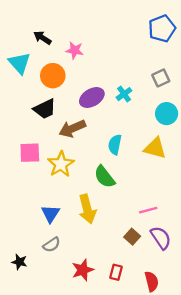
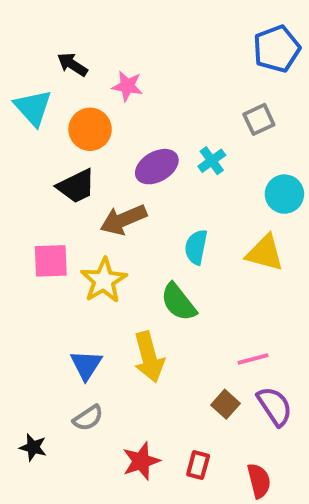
gray square: (161, 78) -> (259, 119), moved

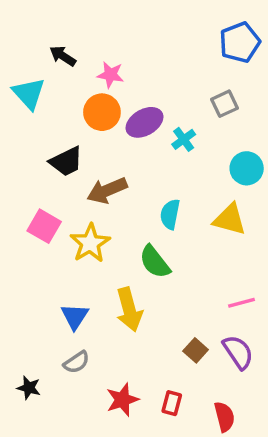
orange circle: (90, 129) -> (102, 112), moved
purple ellipse: (157, 167) -> (144, 122), moved
pink square: (51, 261) -> (44, 226), turned 32
pink line: (253, 359) -> (241, 303), moved

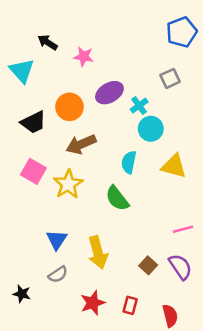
orange circle: (102, 112) -> (69, 107), moved
black trapezoid: (66, 162) -> (33, 122), moved
cyan circle: (247, 168) -> (151, 129), moved
yellow arrow: (129, 310) -> (98, 253), moved

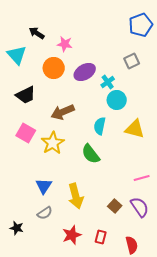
orange circle: (69, 107) -> (54, 68), moved

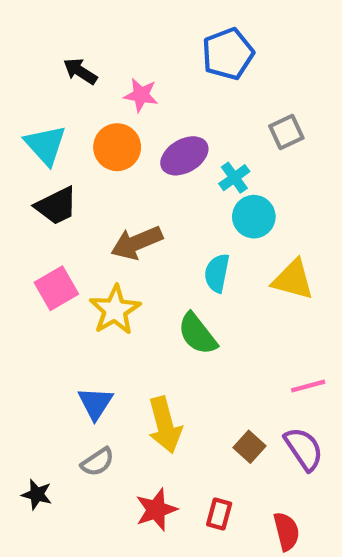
blue pentagon: (141, 25) -> (228, 54), moved
cyan triangle: (17, 55) -> (45, 145), moved
pink square: (26, 133) -> (56, 288), turned 30

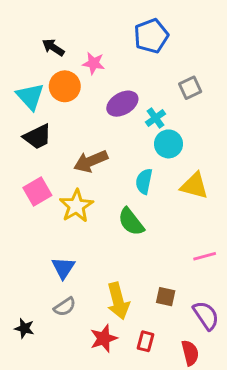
orange circle: (117, 147) -> (65, 86), moved
yellow arrow: (165, 425) -> (118, 301), moved
brown square: (250, 447) -> (166, 297), turned -30
purple semicircle: (304, 449) -> (206, 315), moved

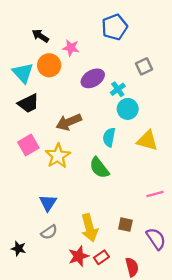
red rectangle: (145, 341) -> (101, 257), moved, turned 40
red semicircle: (190, 353) -> (132, 267), moved

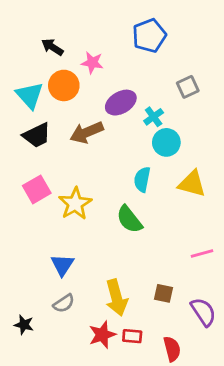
brown arrow: (69, 122) -> (87, 132), moved
red rectangle: (101, 257) -> (132, 336), turned 40

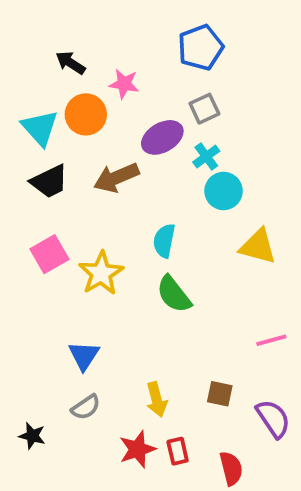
gray square: (188, 87) -> (204, 109), moved
cyan semicircle: (142, 179) -> (164, 241), moved
yellow arrow: (117, 298) -> (157, 400), size x0.7
red rectangle: (132, 336) -> (178, 451), turned 72

